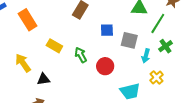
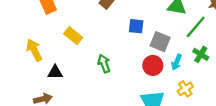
green cross: (166, 46) -> (201, 54), turned -32
green arrow: (81, 55) -> (104, 64), moved
red circle: (105, 66) -> (153, 65), moved

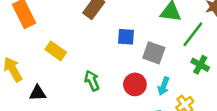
cyan arrow: (177, 62) -> (164, 86), moved
red circle: (153, 65) -> (135, 84), moved

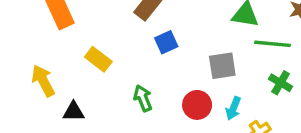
green line: (193, 34) -> (273, 44), turned 56
blue square: (126, 37) -> (166, 42), moved, turned -30
gray square: (154, 53) -> (222, 66), turned -30

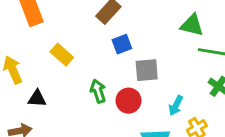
gray square: (222, 66) -> (147, 70), moved
red circle: (197, 105) -> (129, 101), moved

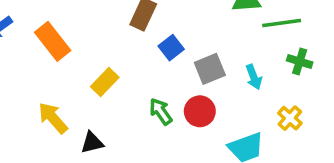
yellow rectangle: (62, 55) -> (105, 82), turned -70
cyan arrow: (176, 106) -> (254, 77), moved, turned -30

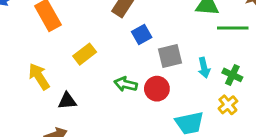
green cross: (300, 61) -> (232, 75), moved
green arrow: (161, 112) -> (126, 84), turned -50

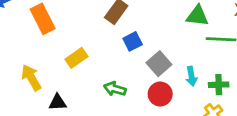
gray square: (170, 56) -> (159, 64), turned -30
green cross: (232, 75) -> (219, 85), turned -30
red circle: (157, 89) -> (160, 94), moved

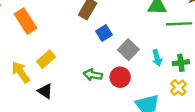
yellow rectangle: (76, 58) -> (46, 59), moved
red circle: (160, 94) -> (120, 77), moved
black triangle: (58, 102) -> (45, 91), turned 42

